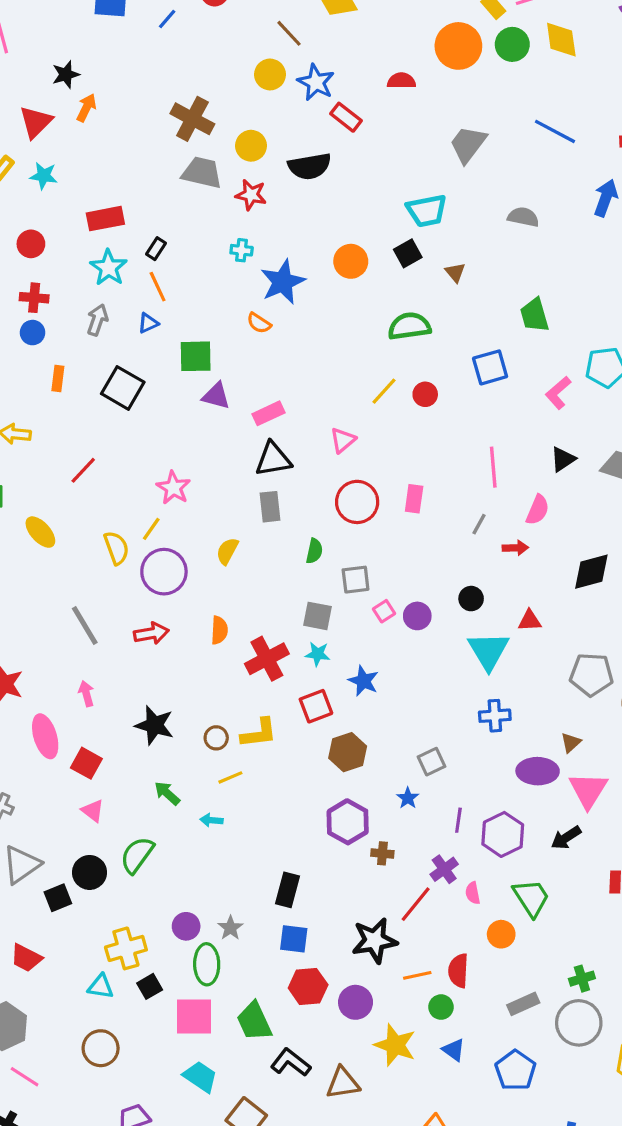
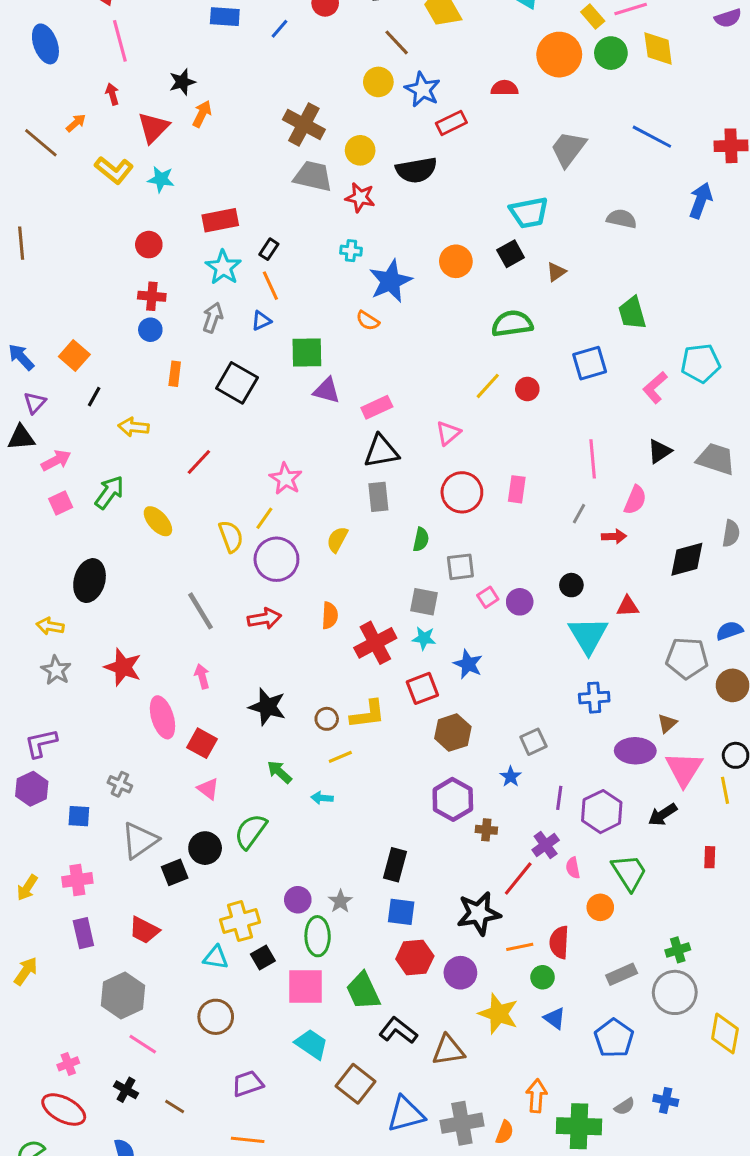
red rectangle: (346, 117) -> (451, 123), turned -64
brown triangle: (455, 272) -> (556, 272), turned 35

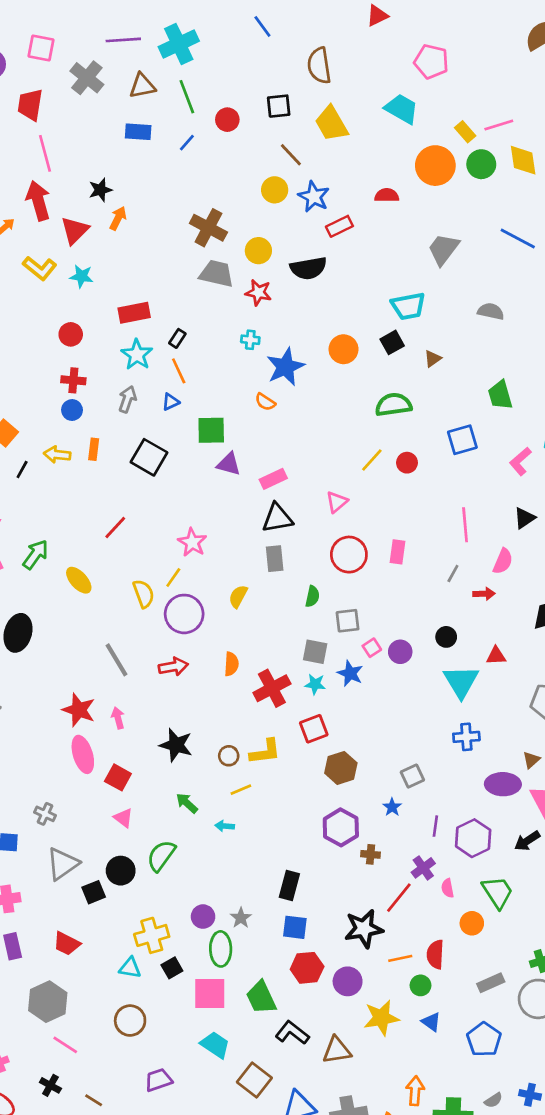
red arrow: (112, 94) -> (38, 201), size x2.0
yellow arrow: (134, 427) -> (57, 455), moved
blue star: (468, 664) -> (350, 673), moved
red star: (123, 667) -> (79, 710), moved
yellow star: (498, 1014) -> (381, 1018), turned -30

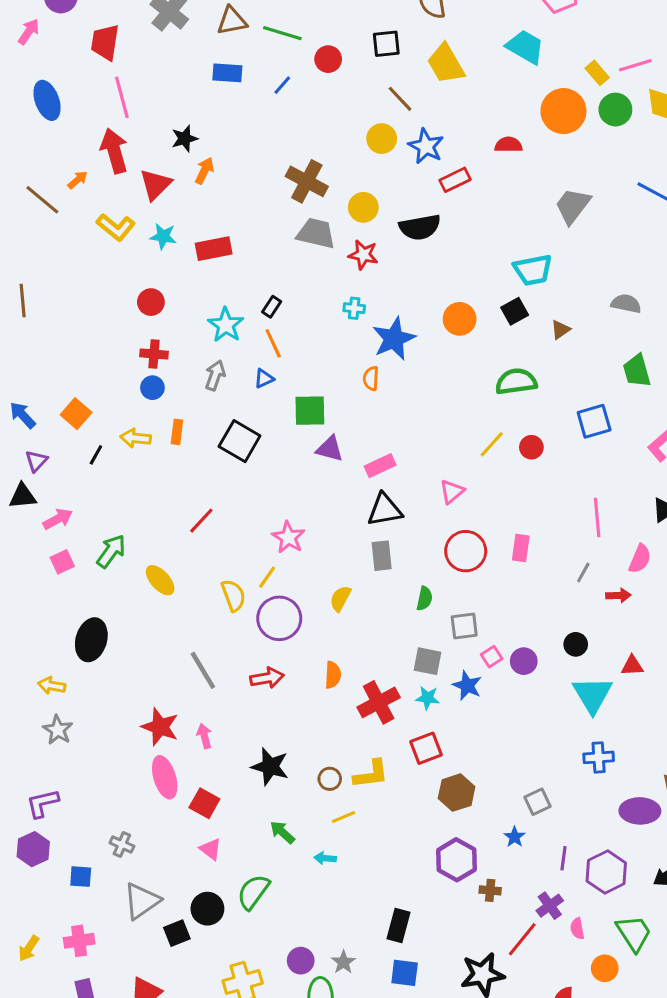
green line: (187, 97) -> (282, 33), turned -52
gray semicircle: (491, 311) -> (626, 304), moved
red rectangle: (134, 313) -> (214, 249), moved
orange semicircle: (265, 402) -> (371, 378), turned 60

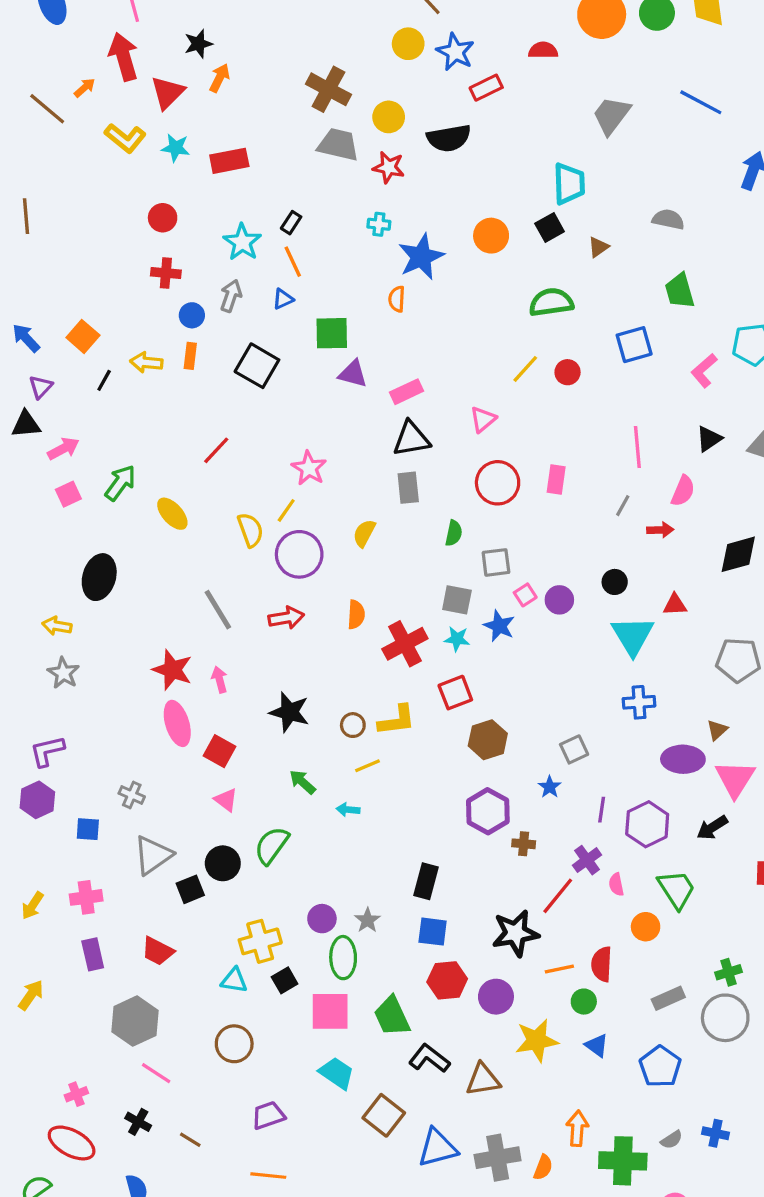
cyan trapezoid: (533, 270) -> (569, 184), turned -81
blue circle: (152, 388) -> (192, 315), moved

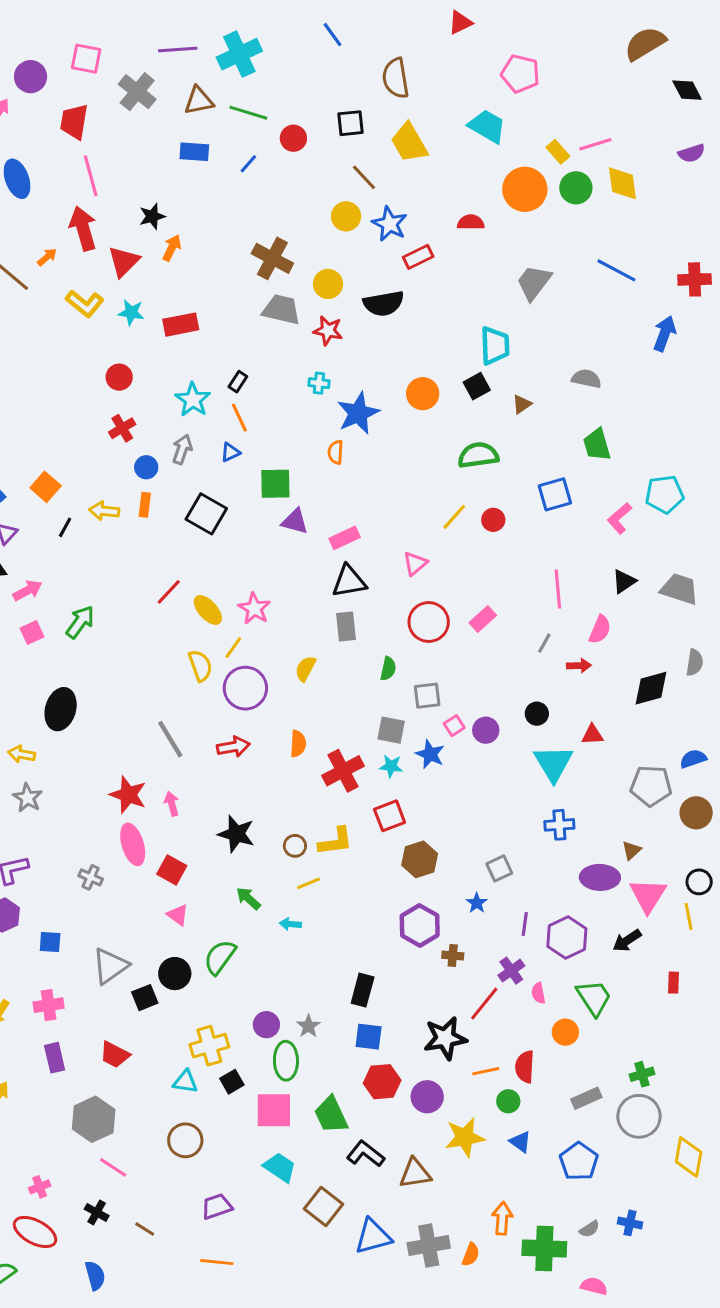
red cross: (166, 273) -> (122, 428), turned -36
pink rectangle: (556, 480) -> (483, 619), turned 40
yellow ellipse: (172, 514) -> (208, 610), moved
gray cross: (132, 795) -> (91, 877), moved

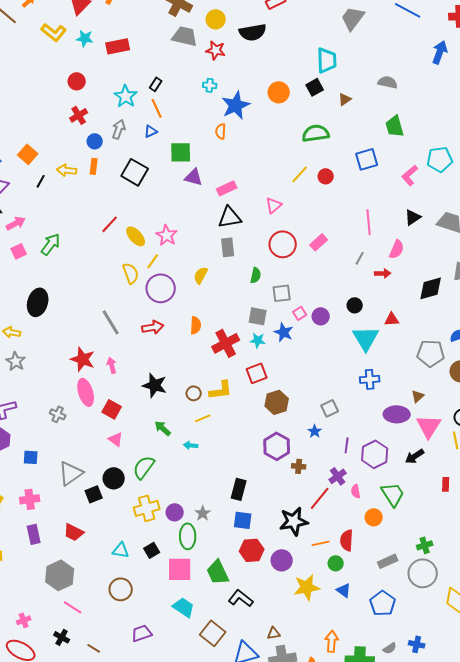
yellow cross: (209, 1046) -> (147, 508), moved
brown triangle: (415, 1173) -> (274, 633), moved, size x0.6

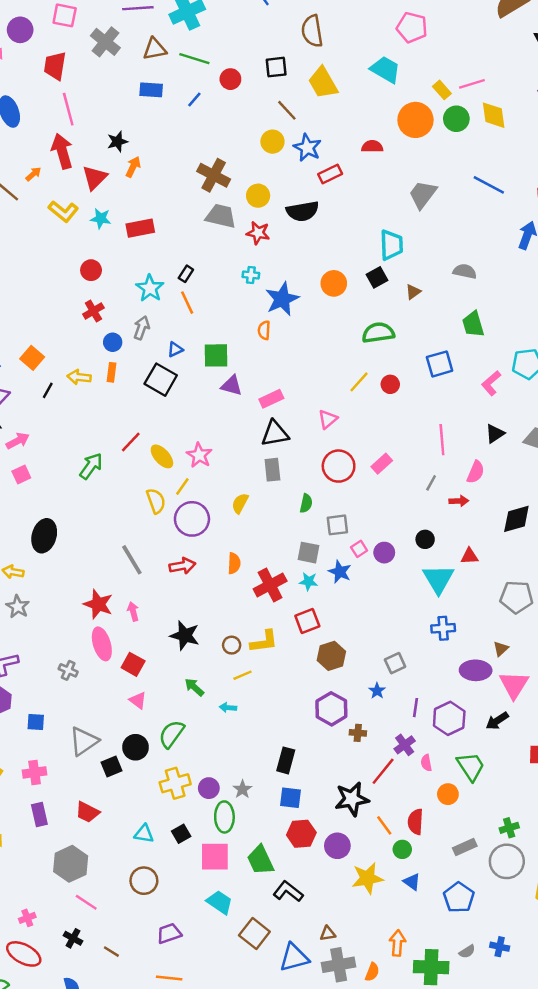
blue triangle: (151, 131) -> (175, 349), moved
green arrow: (51, 244) -> (91, 466), moved
orange line: (321, 543) -> (384, 825), turned 66

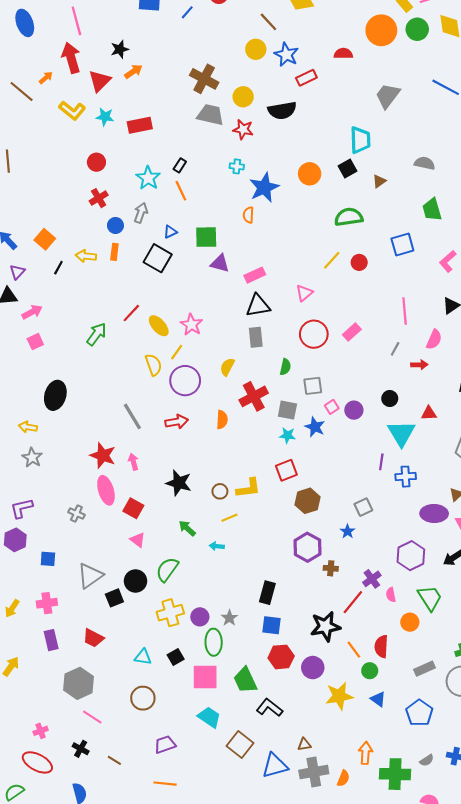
orange arrow: (133, 167) -> (133, 71), turned 30
red cross: (270, 585) -> (254, 396), moved
purple line: (415, 708) -> (381, 462), moved

